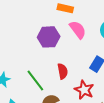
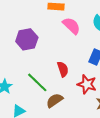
purple hexagon: (49, 37) -> (27, 39), moved

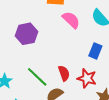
red semicircle: (63, 69) -> (64, 73), moved

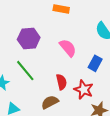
pink semicircle: (71, 20) -> (68, 48), moved
green line: (37, 77) -> (25, 71), moved

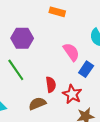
pink semicircle: (68, 48) -> (71, 52), moved

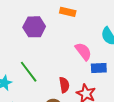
purple hexagon: (22, 38) -> (34, 27), moved
blue rectangle: (86, 69) -> (99, 68), turned 56

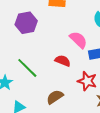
red semicircle: (64, 85) -> (63, 61), moved, turned -49

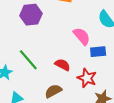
red semicircle: (63, 61) -> (62, 65), moved

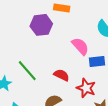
purple hexagon: (31, 15) -> (41, 25), moved

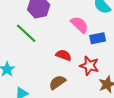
green line: (27, 71) -> (26, 33), moved

